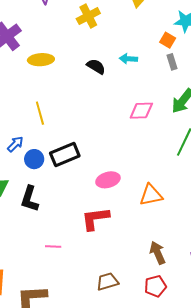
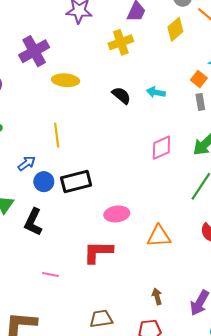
pink diamond: (141, 111) -> (161, 148), turned -30
brown arrow: (158, 253) -> (157, 296), size x0.7

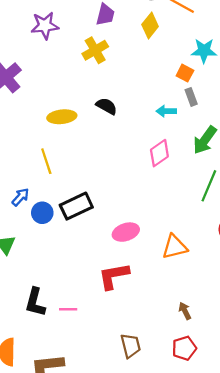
yellow ellipse: (66, 80) -> (62, 117), moved
cyan arrow: (156, 92) -> (166, 111), moved
black L-shape: (33, 222) -> (35, 302), moved
brown trapezoid: (101, 319) -> (131, 346), turned 95

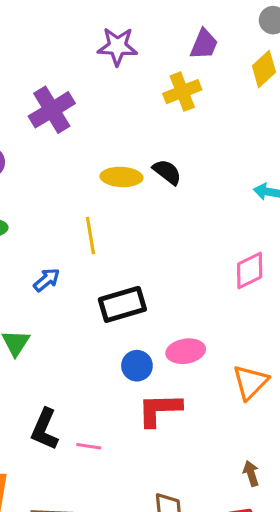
black semicircle: (107, 106) -> (167, 172), moved
pink diamond: (159, 153) -> (250, 270), moved
blue circle: (42, 213) -> (137, 366), moved
orange triangle: (175, 247) -> (250, 382), turned -40

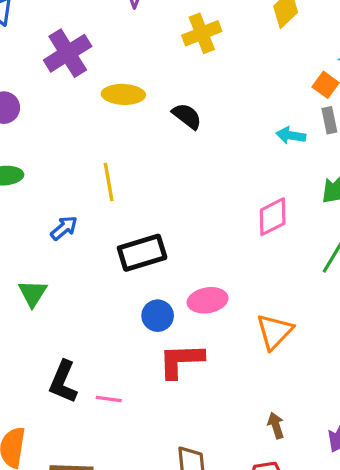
yellow ellipse: (121, 177) -> (123, 94), moved

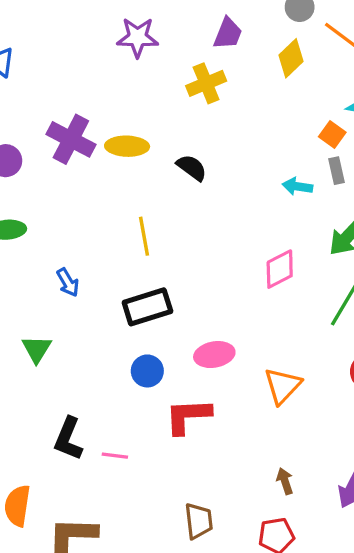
purple cross: (68, 53) -> (71, 139), moved, turned -30
yellow line: (109, 182) -> (144, 236), moved
blue arrow: (64, 228) -> (68, 282), turned 100
blue circle: (158, 316) -> (147, 371), moved

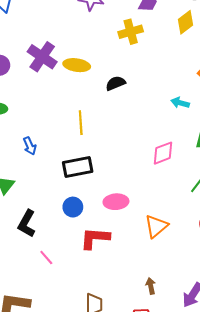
black semicircle: (192, 168) -> (115, 83), turned -66
black L-shape: (68, 439) -> (27, 224), moved
pink line: (115, 456) -> (46, 258), turned 35

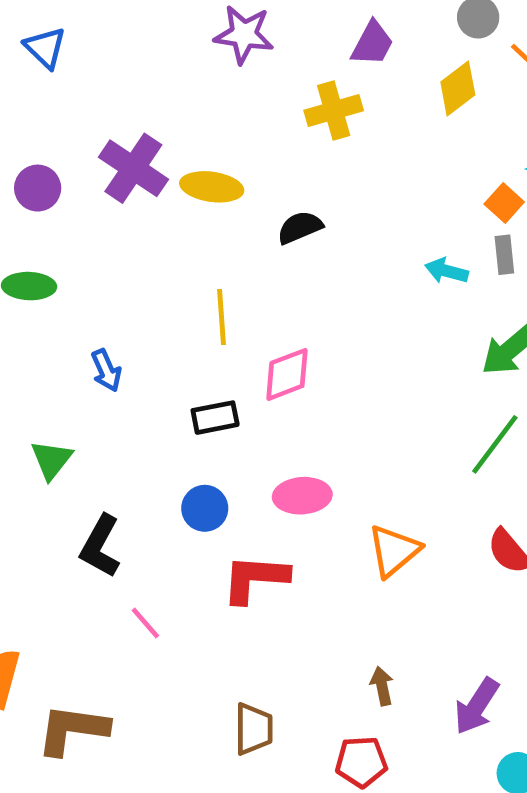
pink diamond: (163, 153) -> (287, 374), moved
black rectangle: (78, 167) -> (215, 418), size x0.7

